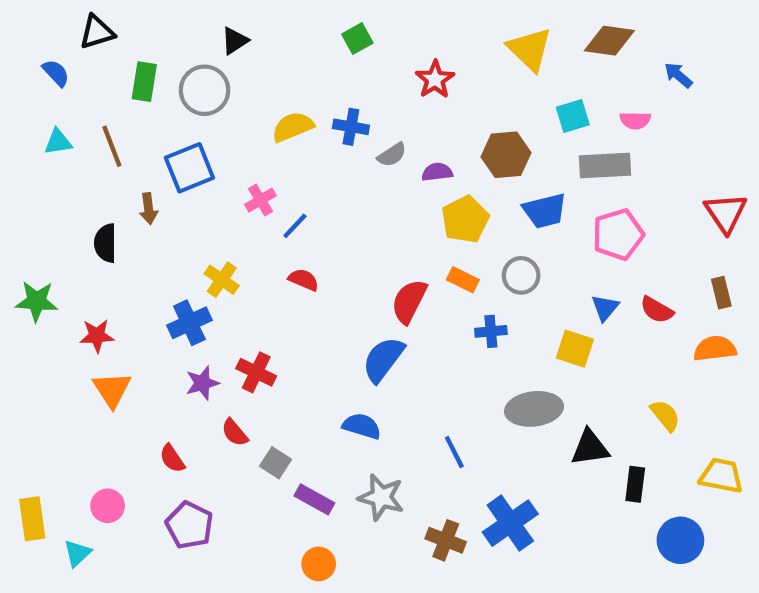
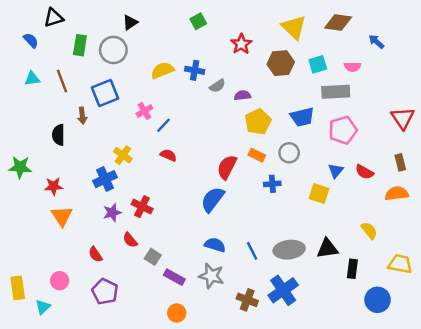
brown hexagon: (506, 155) -> (281, 63), moved
gray ellipse: (534, 409) -> (289, 250), moved
blue semicircle: (362, 426) -> (215, 245), moved

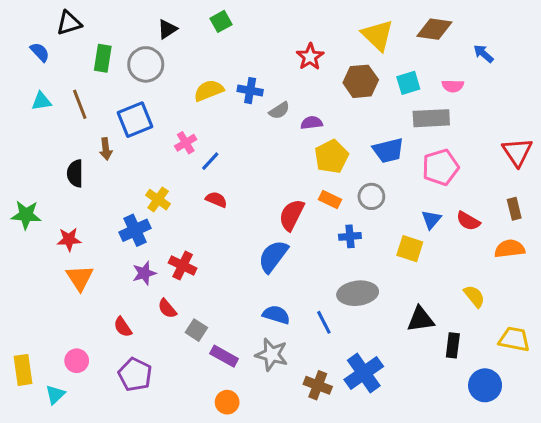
green square: (198, 21) -> (221, 21), moved
gray ellipse: (289, 250) -> (358, 293), moved

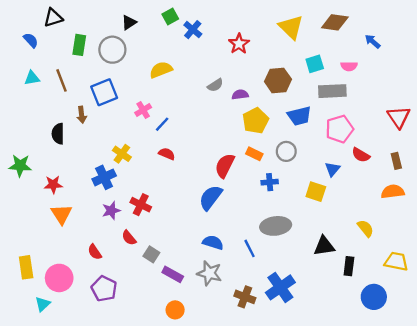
brown hexagon: (361, 81) -> (278, 80), moved
blue cross: (250, 91) -> (193, 30), moved, turned 30
red semicircle: (468, 221) -> (361, 155), moved
pink circle: (77, 361) -> (59, 278), size x1.5
yellow rectangle: (23, 370) -> (26, 267), moved

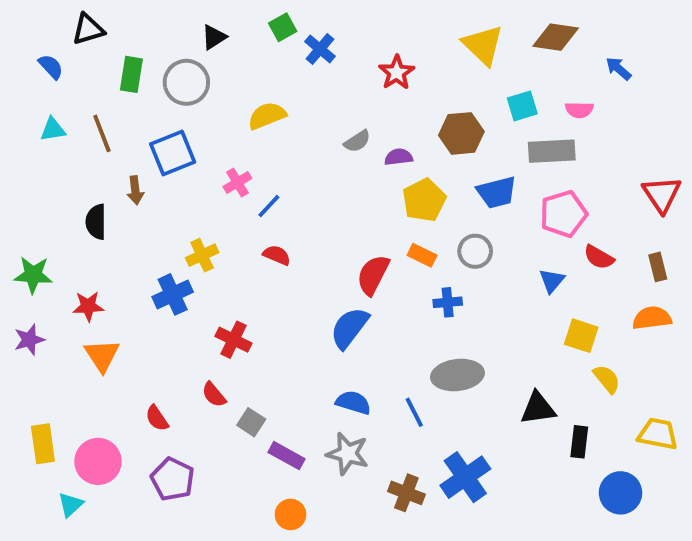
yellow cross: (122, 154) -> (202, 255), turned 30
yellow square: (316, 192) -> (581, 336), moved
purple star: (111, 211) -> (29, 340), moved

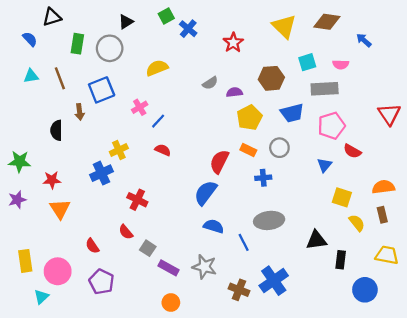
brown rectangle: (658, 267) -> (382, 215), moved
blue semicircle: (353, 403) -> (214, 226), moved

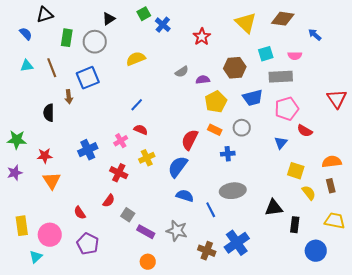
pink cross: (140, 107) -> (121, 141), moved
yellow cross: (119, 150) -> (147, 158), moved
red semicircle: (126, 232) -> (109, 201), turned -104

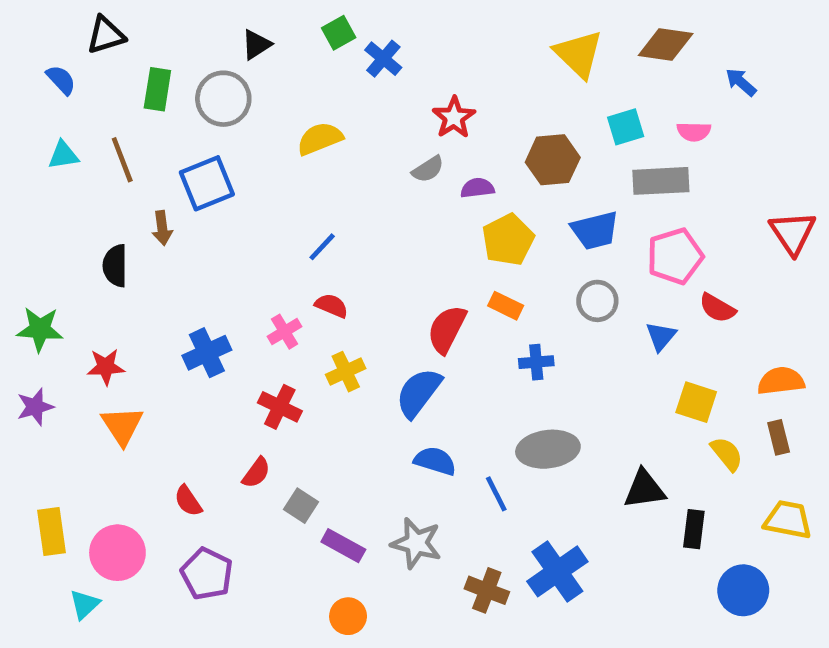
red star: (202, 37) -> (454, 117), moved
gray circle: (242, 128) -> (597, 301), moved

